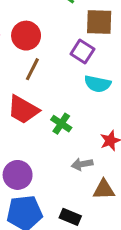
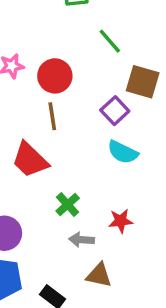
brown line: (32, 69) -> (52, 116), turned -50
green cross: (61, 124) -> (68, 205), moved

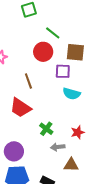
red circle: (55, 76) -> (43, 52), moved
purple square: (115, 111) -> (63, 71), turned -35

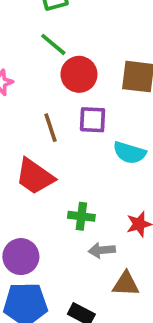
green line: (53, 33) -> (53, 44), moved
purple square: (63, 71) -> (93, 120), moved
green cross: (46, 129) -> (81, 216), turned -32

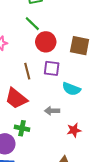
green cross: (81, 216) -> (22, 128), moved
gray arrow: (102, 250) -> (52, 111), moved

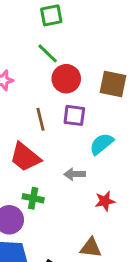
cyan semicircle: (71, 89) -> (102, 144), turned 120

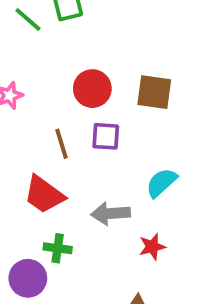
green line: (48, 53) -> (28, 19), moved
cyan semicircle: (102, 144) -> (161, 183), moved
gray arrow: (75, 174) -> (110, 213), size x1.4

